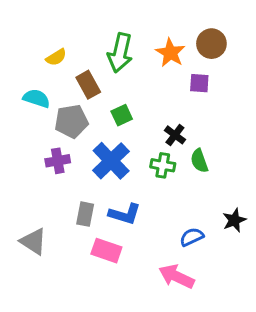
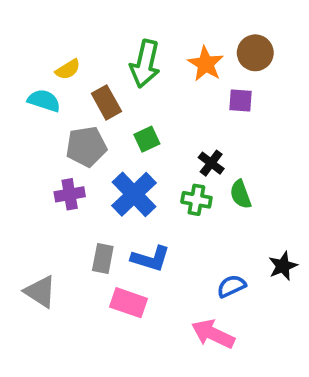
cyan semicircle: (36, 98) -> (44, 101), moved

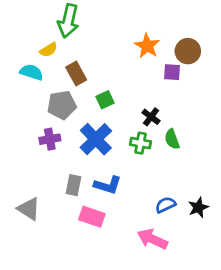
brown circle: (255, 53) -> (188, 51), moved
green arrow: (145, 64) -> (68, 21), moved
black star: (283, 266) -> (198, 207), moved

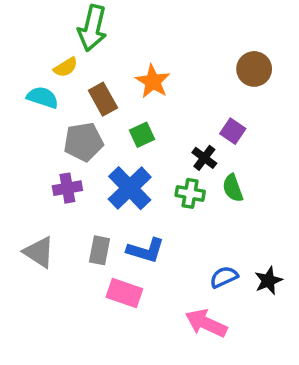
orange star: (147, 46) -> (153, 81), moved
purple square: (172, 72) -> (233, 131), moved, turned 30
gray triangle: (29, 209) -> (39, 252), moved

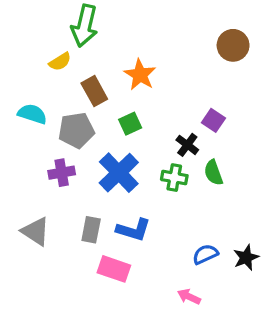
brown circle: (254, 69) -> (233, 45), moved
cyan semicircle: (43, 97) -> (32, 114), moved
pink arrow: (206, 323) -> (189, 297), size x0.6

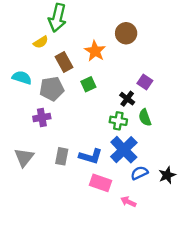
brown circle: (233, 45) -> (126, 33), moved
blue cross: (119, 173) -> (124, 150), moved
gray triangle: (36, 231) -> (24, 157), turned 35
pink rectangle: (114, 269) -> (101, 183), moved

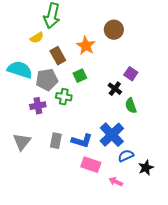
cyan semicircle: (22, 78) -> (20, 70), size x1.4
green cross: (118, 121) -> (64, 97), moved
black star: (167, 175) -> (146, 168), moved

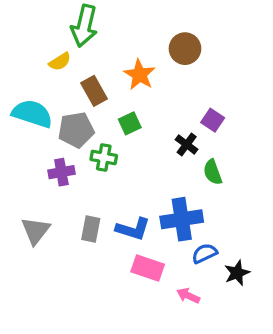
blue cross: (112, 135) -> (182, 219), turned 35

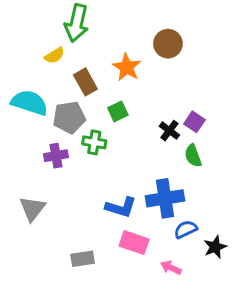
purple square: (213, 120) -> (194, 122), moved
gray rectangle: (91, 229) -> (83, 259), moved, turned 70

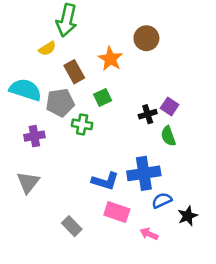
black cross: (169, 131) -> (148, 114), turned 36
purple cross: (56, 156) -> (34, 136), moved
gray rectangle: (83, 259) -> (72, 226), turned 54

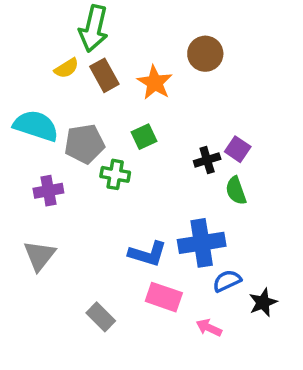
brown rectangle: (74, 72) -> (104, 75), moved

